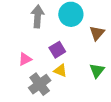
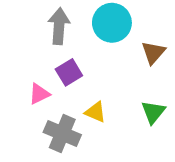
purple square: (57, 50) -> (69, 72), moved
gray cross: (40, 84) -> (62, 134), turned -30

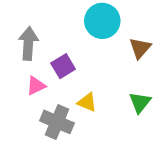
gray arrow: (59, 26) -> (28, 43), moved

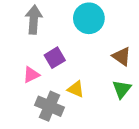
gray arrow: (28, 43) -> (34, 20), moved
brown triangle: (140, 48) -> (122, 56), moved, turned -36

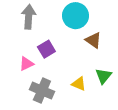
brown triangle: (122, 56) -> (93, 40), moved
yellow triangle: (76, 89) -> (79, 84), moved

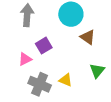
yellow triangle: (79, 84) -> (66, 80), moved

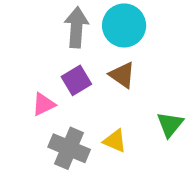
gray arrow: (27, 15) -> (76, 27), moved
brown triangle: (88, 37) -> (122, 75), moved

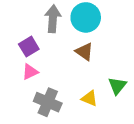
purple square: (76, 80) -> (29, 47), moved
yellow triangle: (115, 141) -> (89, 98), moved

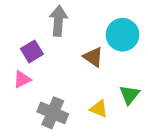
cyan circle: (86, 17) -> (123, 35), moved
pink triangle: (30, 72) -> (22, 79), moved

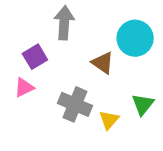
yellow triangle: (99, 109) -> (109, 120), turned 48
gray cross: (53, 113) -> (75, 104), moved

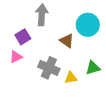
green triangle: (143, 104) -> (93, 68), turned 35
yellow triangle: (109, 120) -> (71, 78), turned 40

